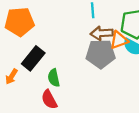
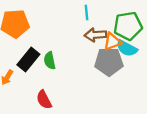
gray pentagon: (101, 54) -> (109, 62), moved
green semicircle: (54, 78) -> (50, 61), moved

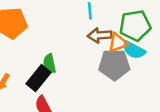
black rectangle: (28, 59) -> (38, 78), moved

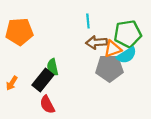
cyan semicircle: (134, 50) -> (127, 55), turned -60

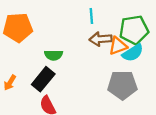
green semicircle: (53, 67) -> (54, 55), moved, turned -77
gray pentagon: (109, 68) -> (122, 85), moved

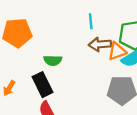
black rectangle: (43, 79) -> (42, 85), turned -65

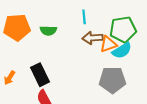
green semicircle: (53, 60) -> (48, 31), moved

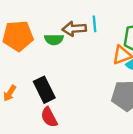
brown arrow: (92, 38) -> (74, 29), moved

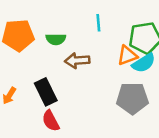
brown arrow: (74, 29) -> (77, 61), moved

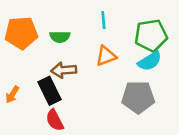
orange triangle: (127, 55) -> (106, 56), moved
brown arrow: (77, 61) -> (64, 70), moved

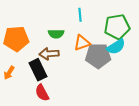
orange pentagon: (21, 33) -> (16, 39), moved
green semicircle: (60, 37) -> (56, 34), moved
gray pentagon: (138, 97) -> (98, 56), moved

